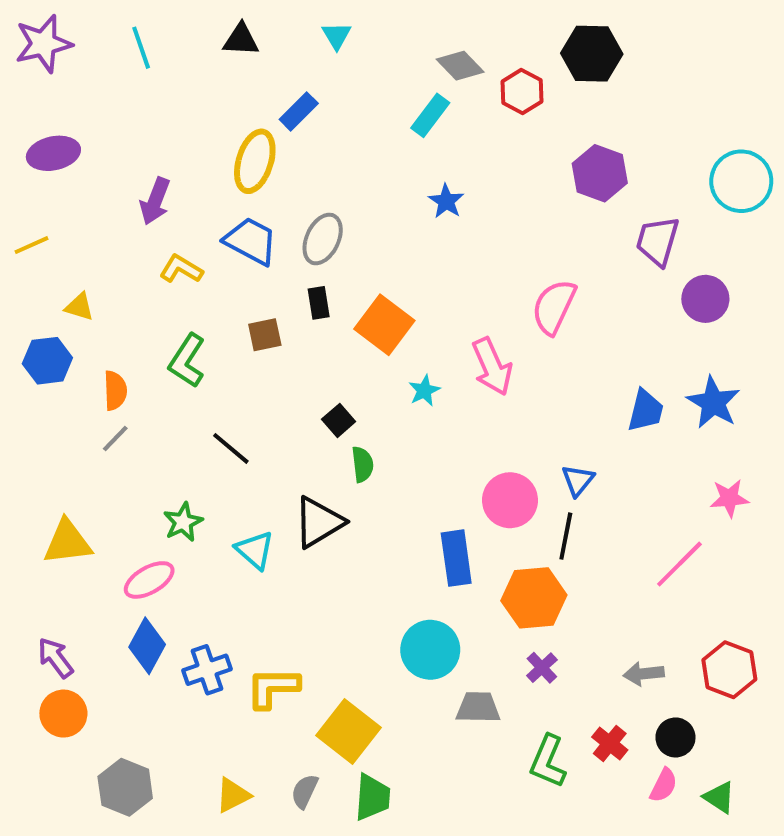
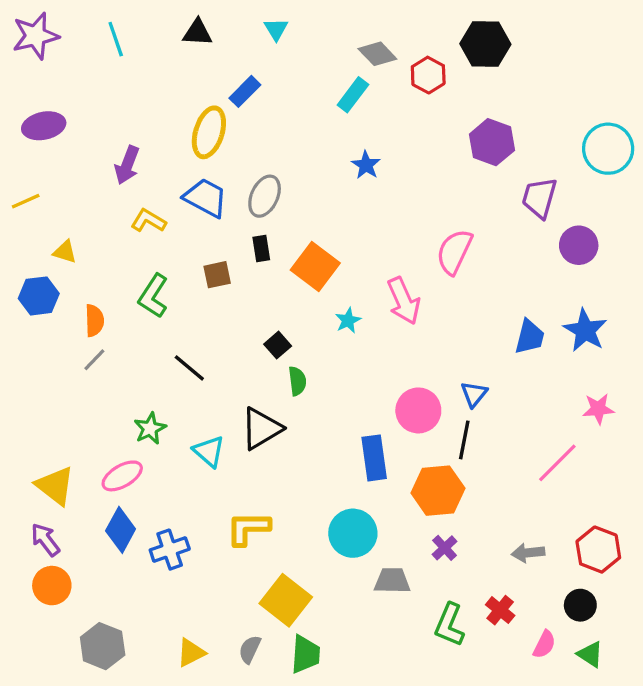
yellow triangle: (67, 542) -> (55, 486), moved, turned 45
yellow L-shape: (273, 688) -> (248, 528), moved
black circle: (675, 737) -> (580, 605), moved

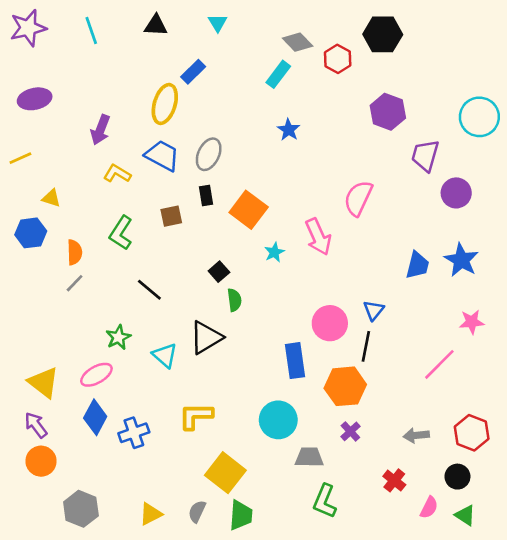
green L-shape: (449, 625) -> (325, 501), moved

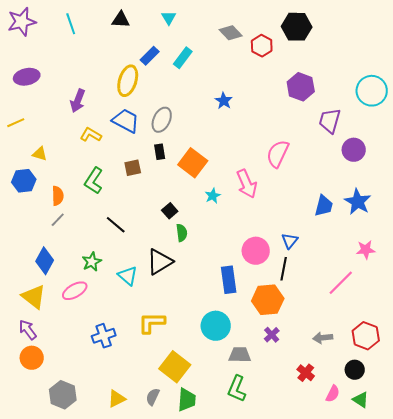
cyan rectangle: (278, 74) -> (183, 58), moved
blue diamond: (95, 417) -> (45, 261), moved
green L-shape: (325, 501) -> (237, 389), moved

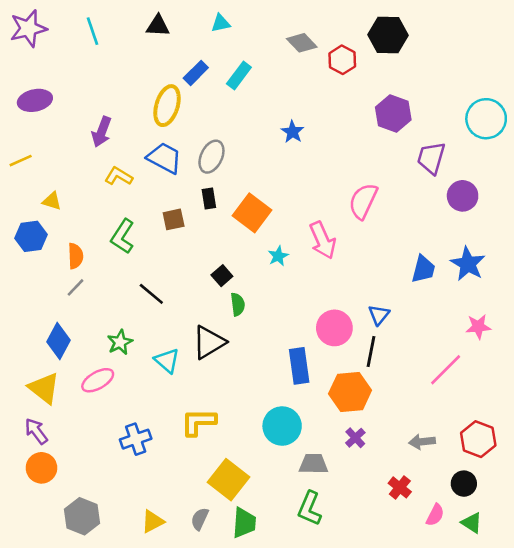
cyan triangle: (169, 18) -> (221, 23), turned 49

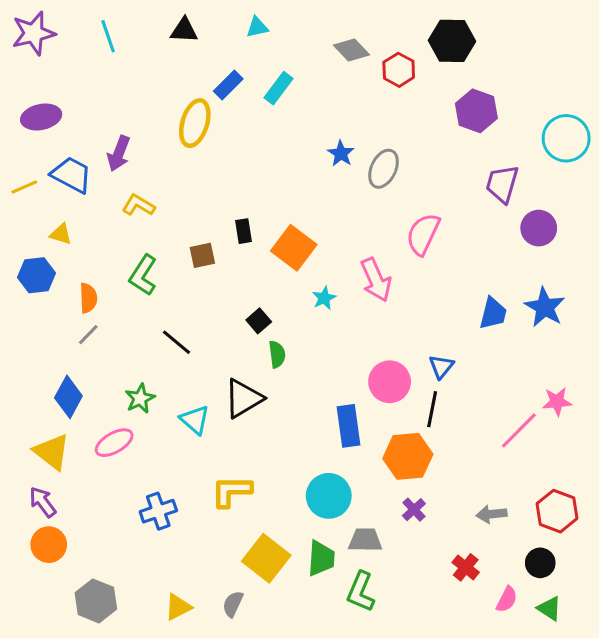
purple hexagon: (393, 113) -> (476, 111), moved
gray ellipse: (211, 157) -> (383, 169), moved
blue trapezoid: (164, 158) -> (72, 175), moved
pink star: (478, 327) -> (557, 402), moved
green trapezoid: (244, 523) -> (321, 558), moved

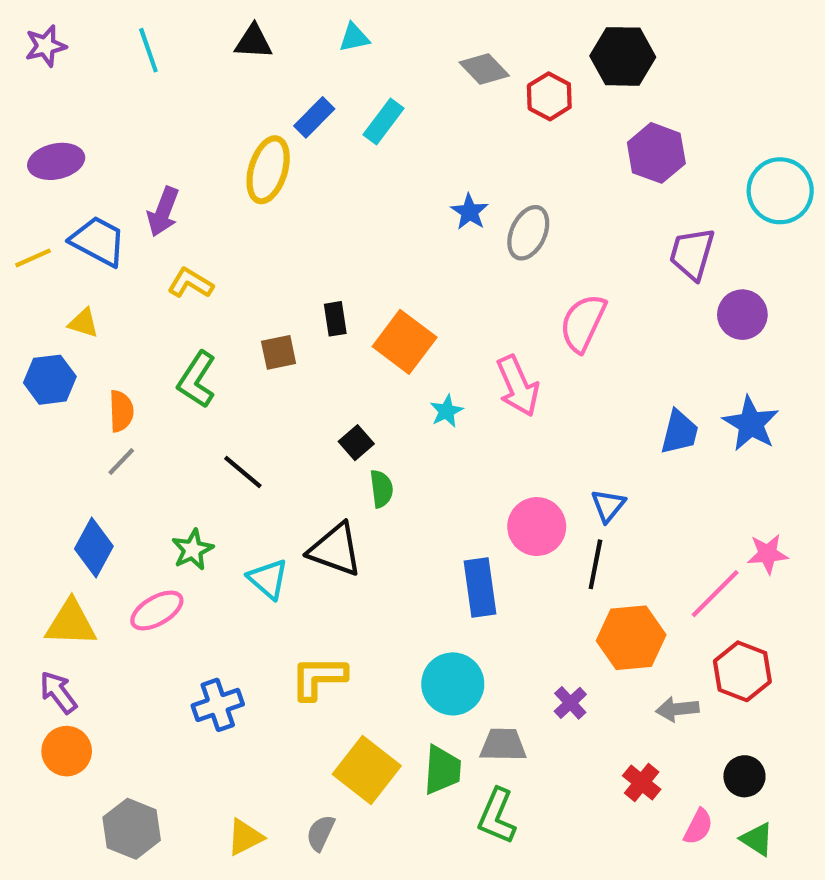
purple star: (33, 33) -> (46, 46), size x0.7
black triangle: (243, 398) -> (335, 550), turned 51
yellow triangle: (52, 452) -> (71, 623), turned -36
orange hexagon: (408, 456) -> (631, 638), moved
red hexagon: (557, 511) -> (742, 671), moved

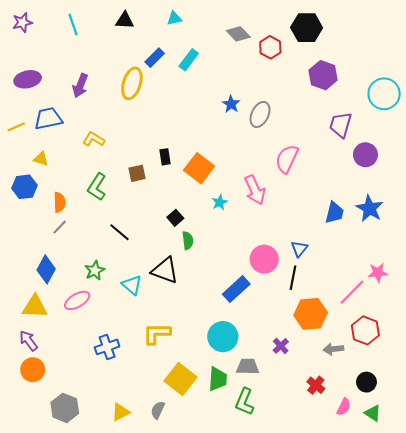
purple arrow: (163, 212) -> (80, 86), moved
blue trapezoid: (98, 241) -> (48, 119), turned -40
blue rectangle: (480, 587) -> (236, 289), turned 56

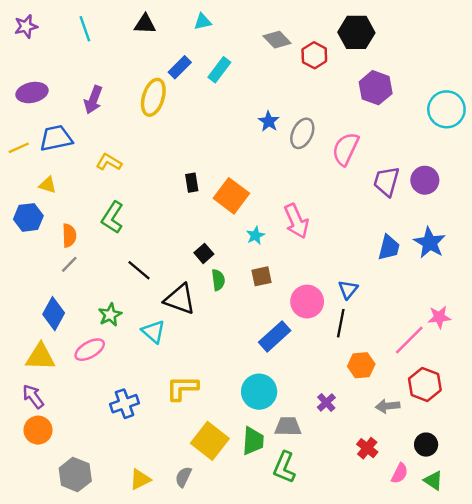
purple trapezoid: (341, 125) -> (386, 181), moved
pink semicircle: (287, 159) -> (346, 149), moved
brown square: (137, 173) -> (261, 276), moved
black triangle: (165, 270) -> (180, 299), moved
orange hexagon: (311, 314) -> (361, 365), size x0.7

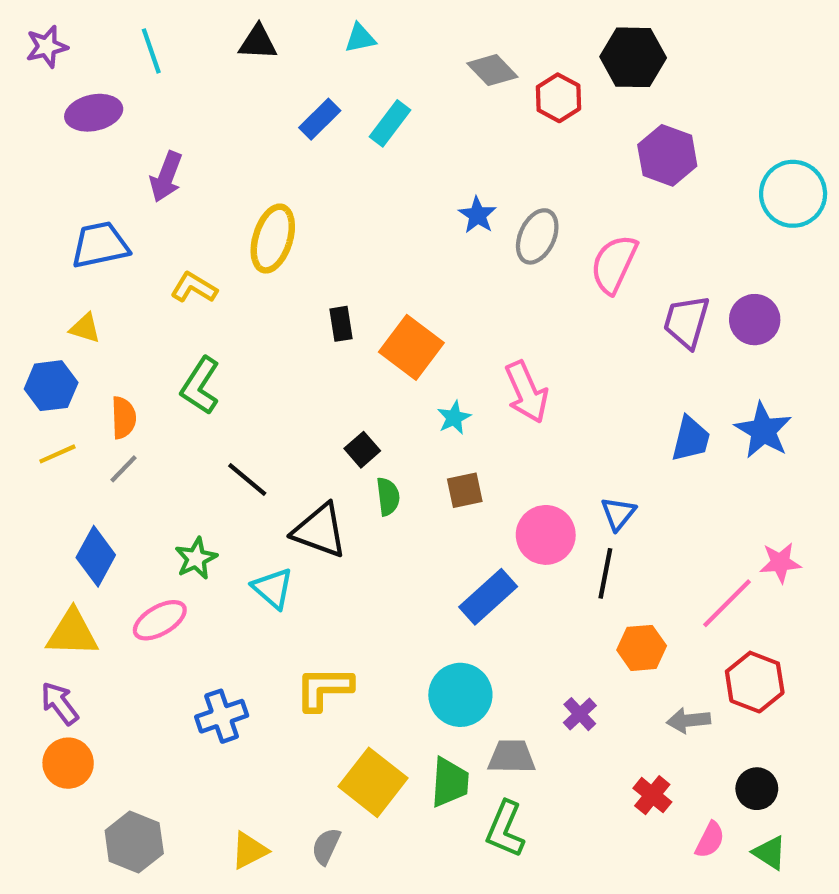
purple ellipse: (32, 93) -> (94, 113), moved
yellow ellipse: (153, 97) -> (273, 239), moved
yellow line: (19, 148) -> (57, 454), moved

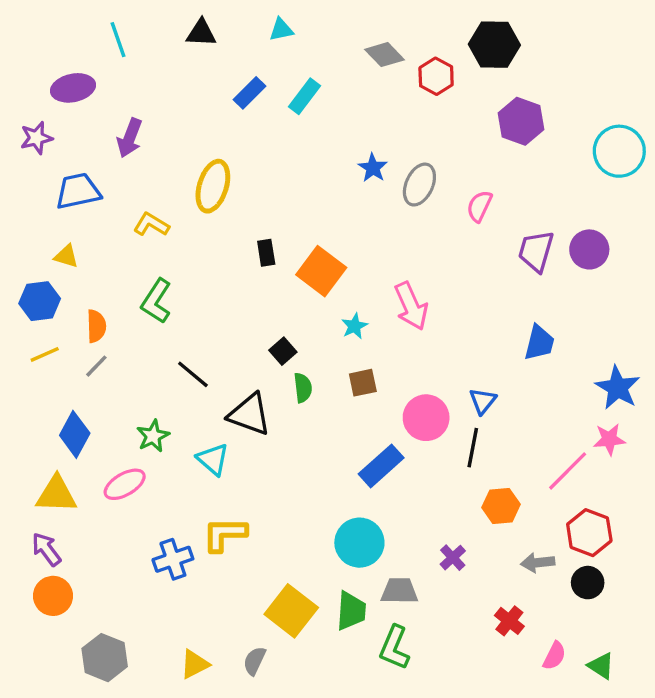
purple star: (47, 47) -> (36, 138), moved
pink semicircle: (614, 264) -> (479, 206), size x0.7
blue star: (763, 430) -> (618, 388), moved
yellow L-shape: (324, 688) -> (225, 534), moved
black circle: (757, 789) -> (588, 583), moved

